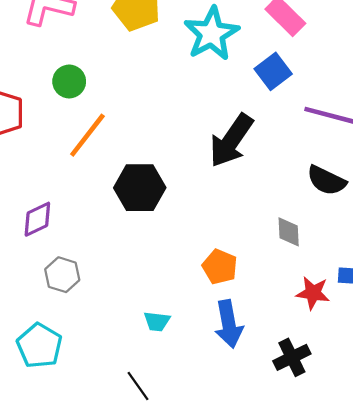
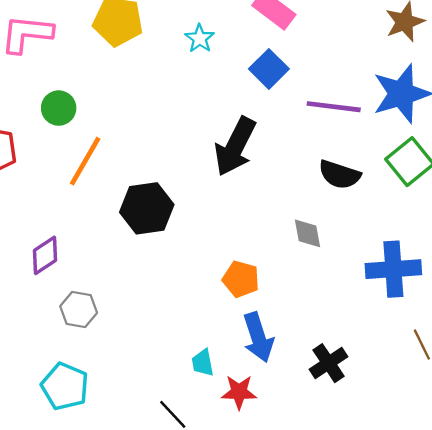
cyan star: (211, 34) -> (200, 38), size x0.5
red star: (313, 293) -> (239, 392), moved
cyan trapezoid: (157, 321) -> (203, 363), moved, turned 80

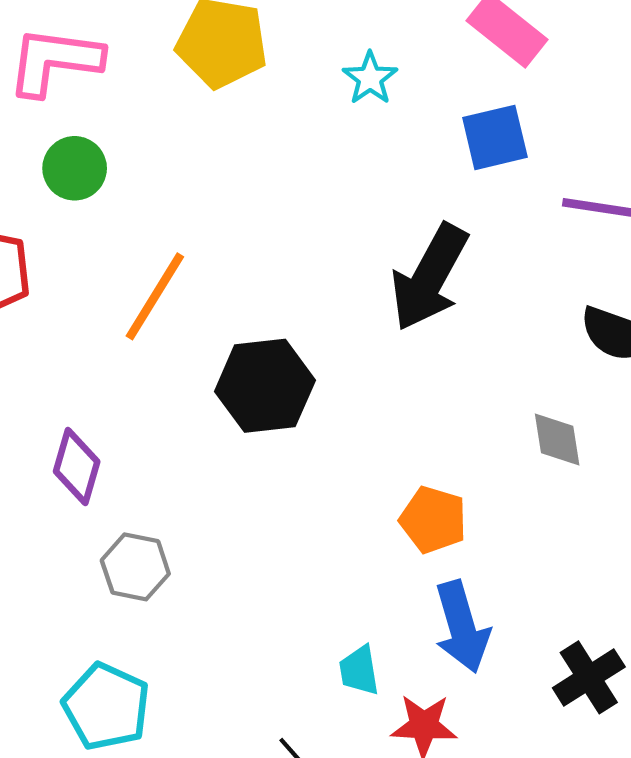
blue square: (269, 69) -> (495, 137), turned 30
green circle: (59, 108) -> (75, 168), moved
purple diamond: (45, 255) -> (77, 466), turned -42

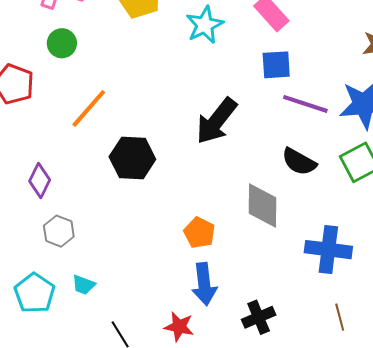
cyan star: (370, 78) -> (205, 25), size x1.5
blue square: (495, 137) -> (276, 65), moved
gray diamond: (557, 440) -> (263, 205), size x1.6
cyan trapezoid: (359, 670) -> (84, 285), moved, turned -70

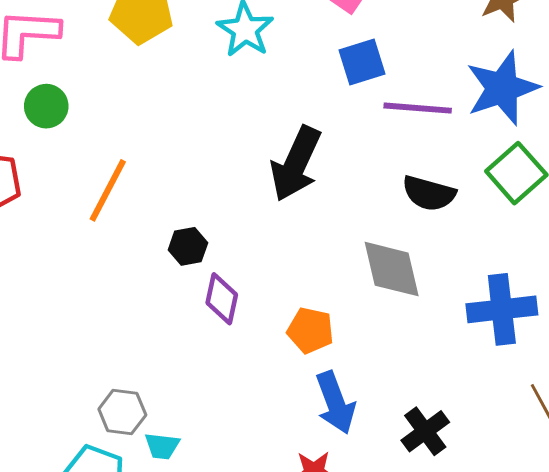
black hexagon: (132, 158) -> (188, 246), size x0.6
purple diamond: (40, 180) -> (222, 299), moved
gray hexagon: (59, 231) -> (122, 412), moved

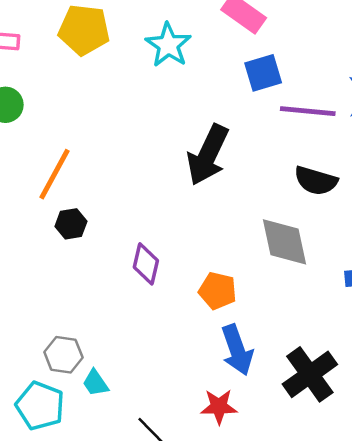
black hexagon: (188, 246) -> (71, 224), moved
black cross: (425, 431) -> (310, 374), size x1.4
cyan trapezoid: (162, 446) -> (95, 383), turned 48

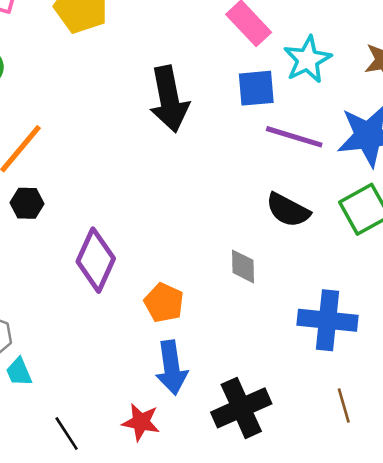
cyan star: (168, 45) -> (307, 60), moved
black arrow: (208, 155) -> (169, 99), moved, turned -48
gray diamond: (285, 242) -> (243, 266), size x0.6
purple diamond: (146, 264) -> (96, 260), size x1.4

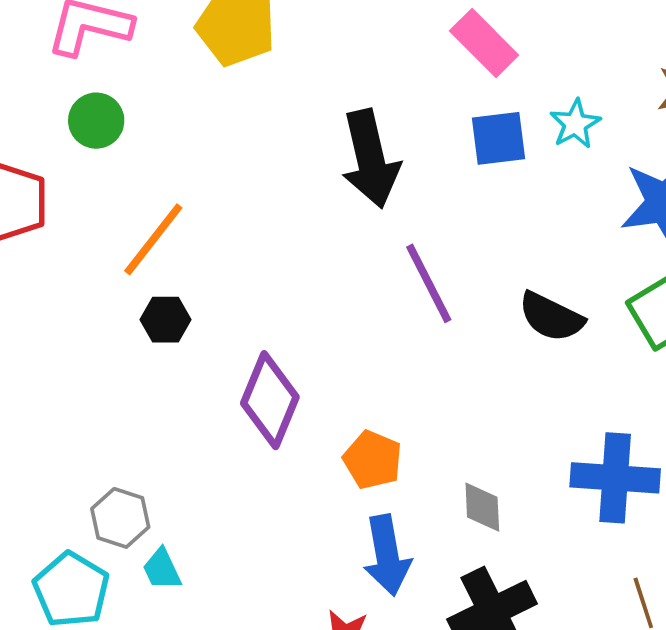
cyan star: (307, 60) -> (575, 124), moved, size x0.7
purple line: (294, 137) -> (429, 283), moved, turned 48
gray diamond: (243, 266) -> (482, 507), moved

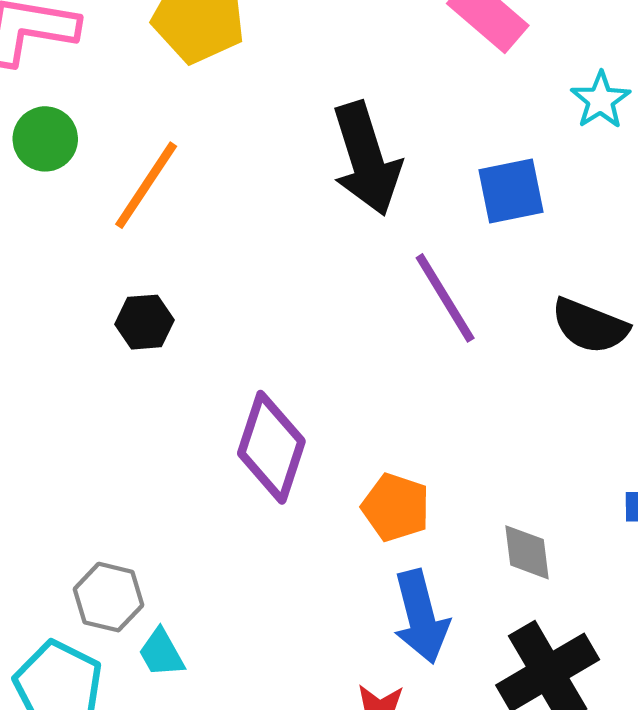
blue square: (499, 138) -> (511, 191), moved
orange line: (153, 239) -> (146, 185), moved
black hexagon: (166, 320) -> (144, 322), moved

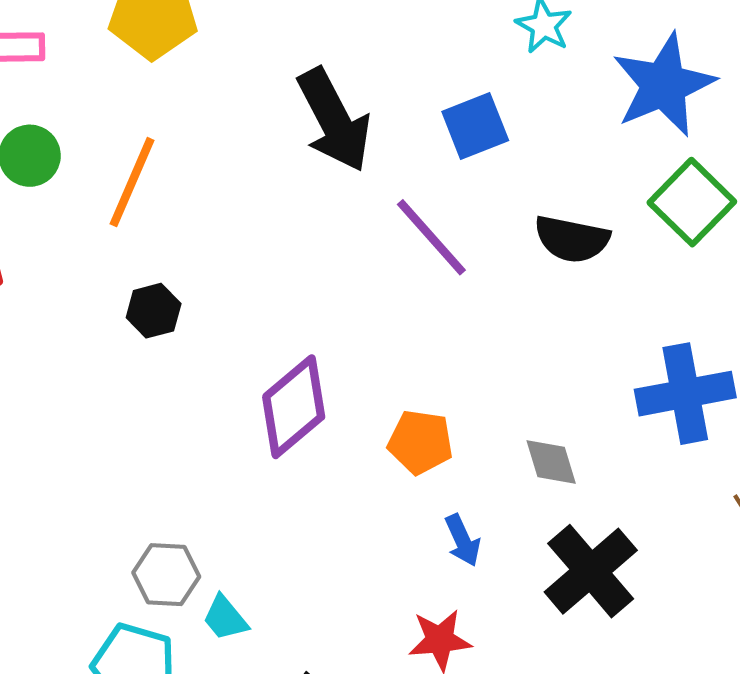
purple diamond: (271, 447) -> (294, 407), turned 42
blue arrow: (421, 617) -> (462, 540), size x0.6

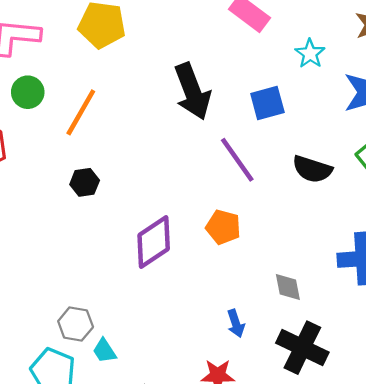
orange pentagon: (420, 442) -> (223, 227), moved
black cross: (591, 571) -> (302, 348), turned -30

